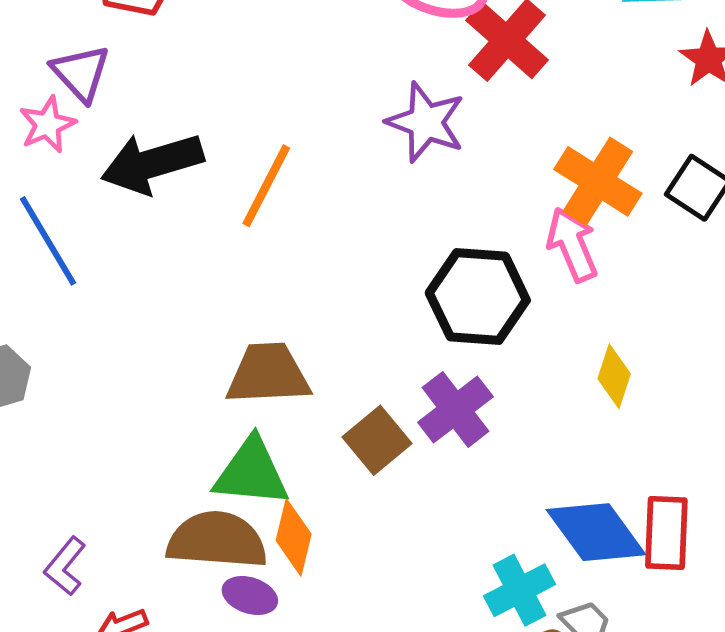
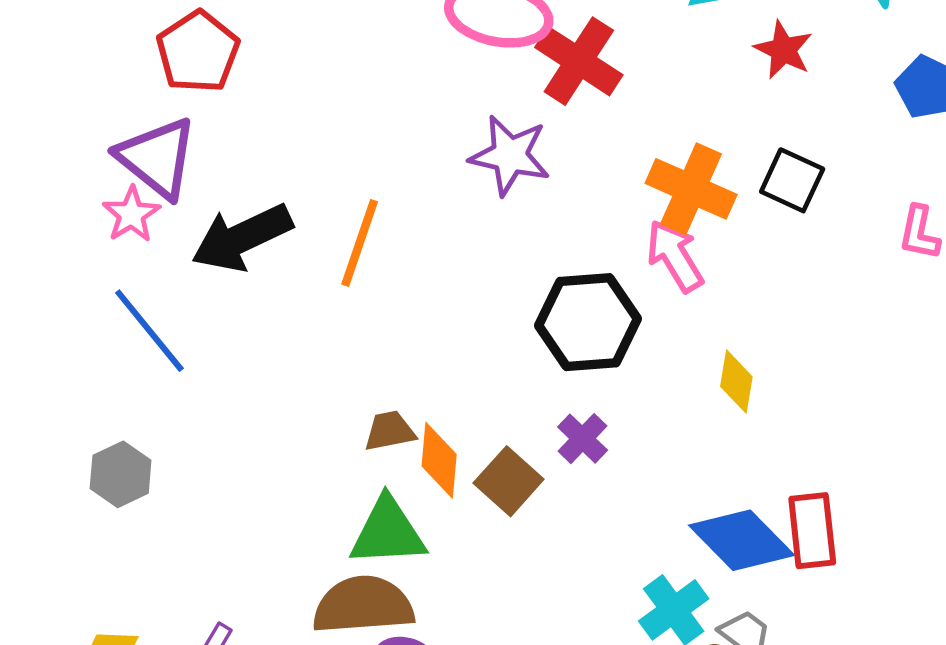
purple triangle: (81, 73) -> (157, 158), size x1.4
brown trapezoid: (268, 374) -> (390, 431), size x0.6
purple cross: (455, 409) -> (583, 439), size x0.7
orange diamond: (294, 537) -> (439, 460), moved

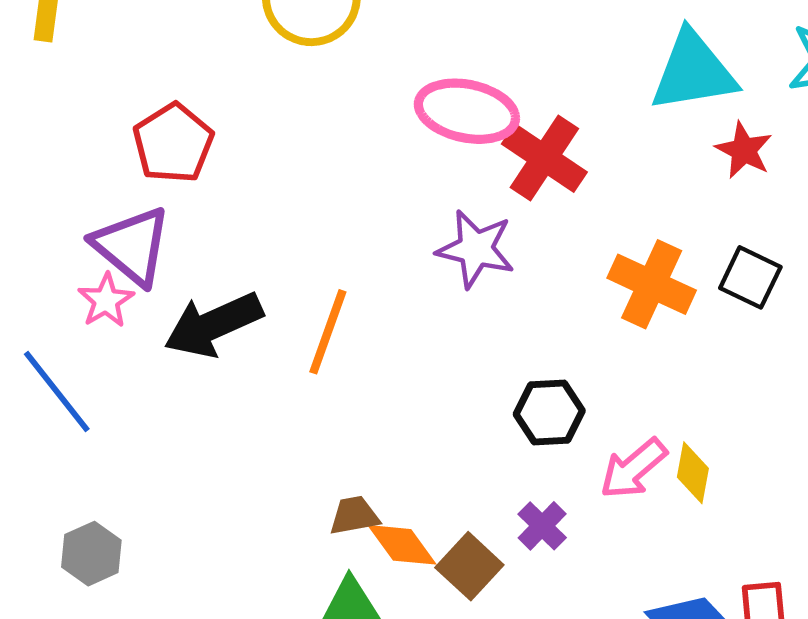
pink arrow: (675, 256) -> (633, 469), moved, turned -100
black hexagon: (588, 322) -> (549, 412), size x0.7
blue line: (149, 331) -> (57, 392), moved
orange diamond: (439, 460) -> (402, 545), turned -42

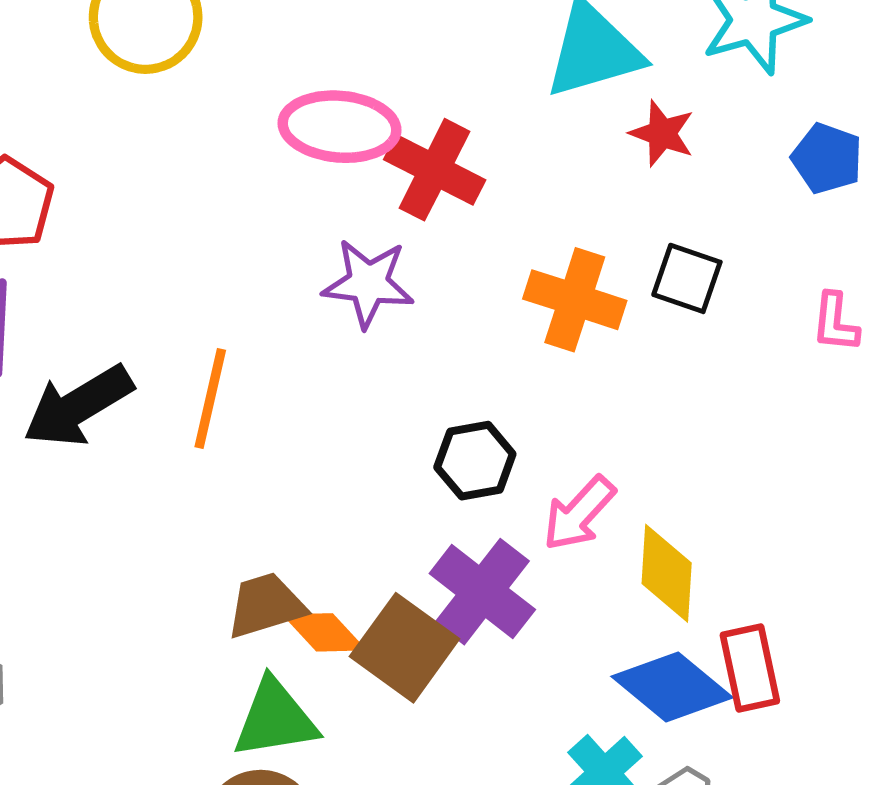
yellow diamond: (693, 473) -> (667, 573), moved, size x1.4
brown trapezoid: (354, 516) -> (266, 605), size x1.4
purple cross: (542, 526) -> (482, 592), size x1.8
brown square: (469, 566) -> (405, 648), size x1.4

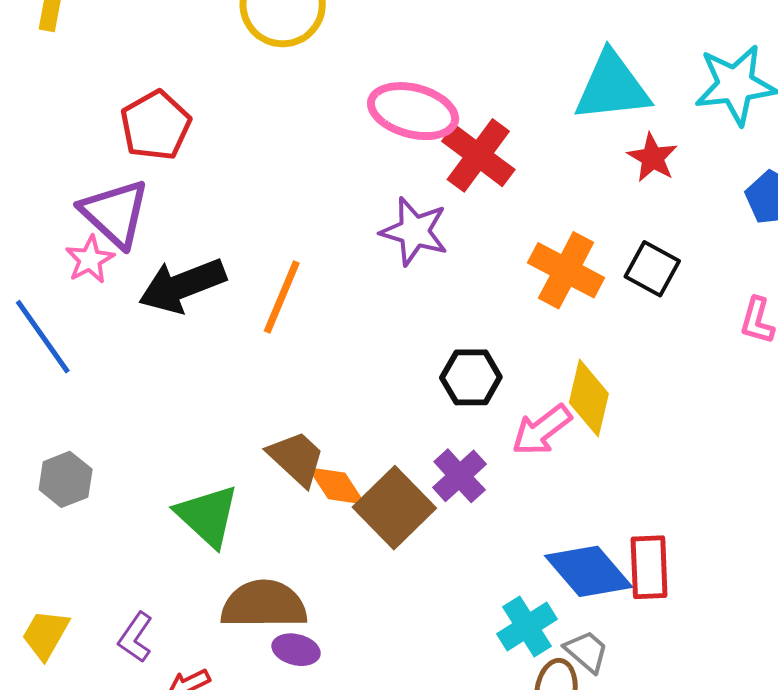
yellow diamond: (667, 573) -> (589, 398), moved
purple cross: (482, 592) -> (460, 476), size x0.7
brown trapezoid: (266, 605) -> (296, 458), turned 50
green triangle: (275, 719) -> (207, 516), moved, turned 42

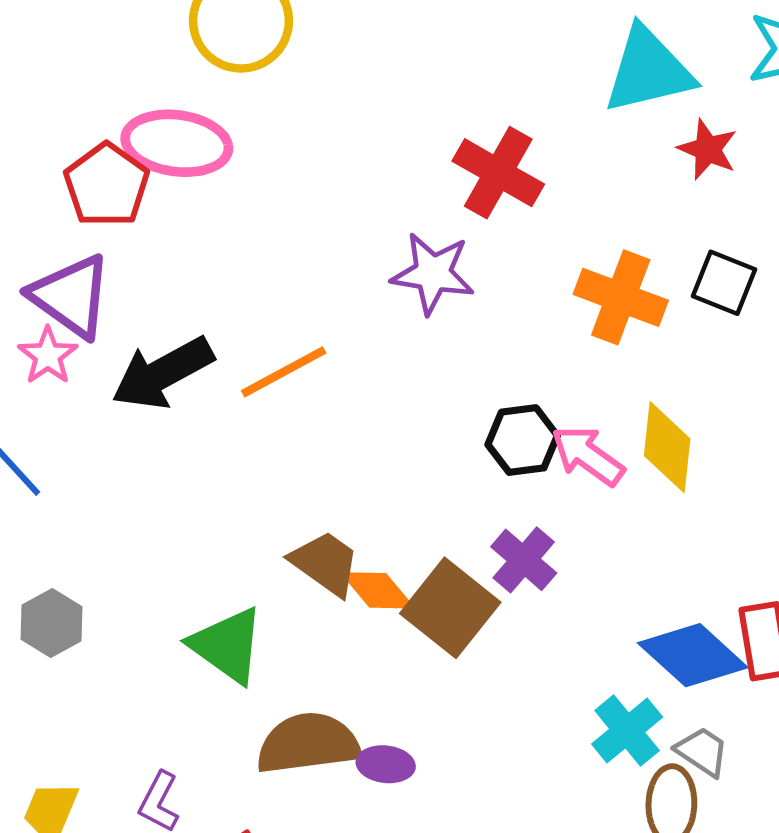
pink ellipse: (413, 111) -> (177, 143), moved
orange line: (282, 297) -> (284, 372), turned 46
pink arrow: (542, 430) -> (588, 456), moved, turned 80
purple ellipse: (296, 650) -> (386, 764), moved

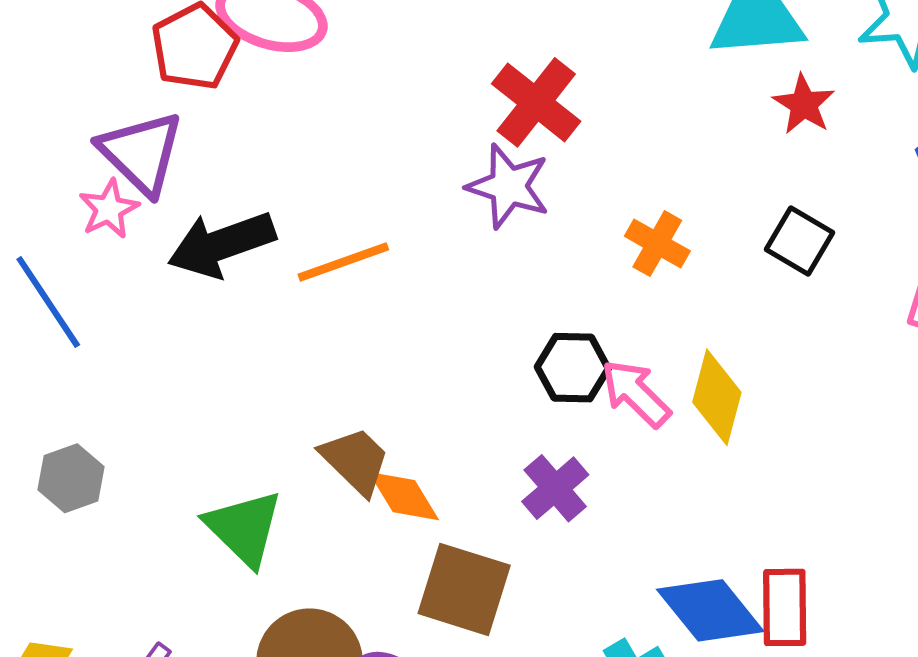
red cross: (498, 173) -> (536, 102), moved
orange cross: (621, 297) -> (657, 244), moved, size x0.7
brown square: (450, 608) -> (464, 589), moved, turned -30

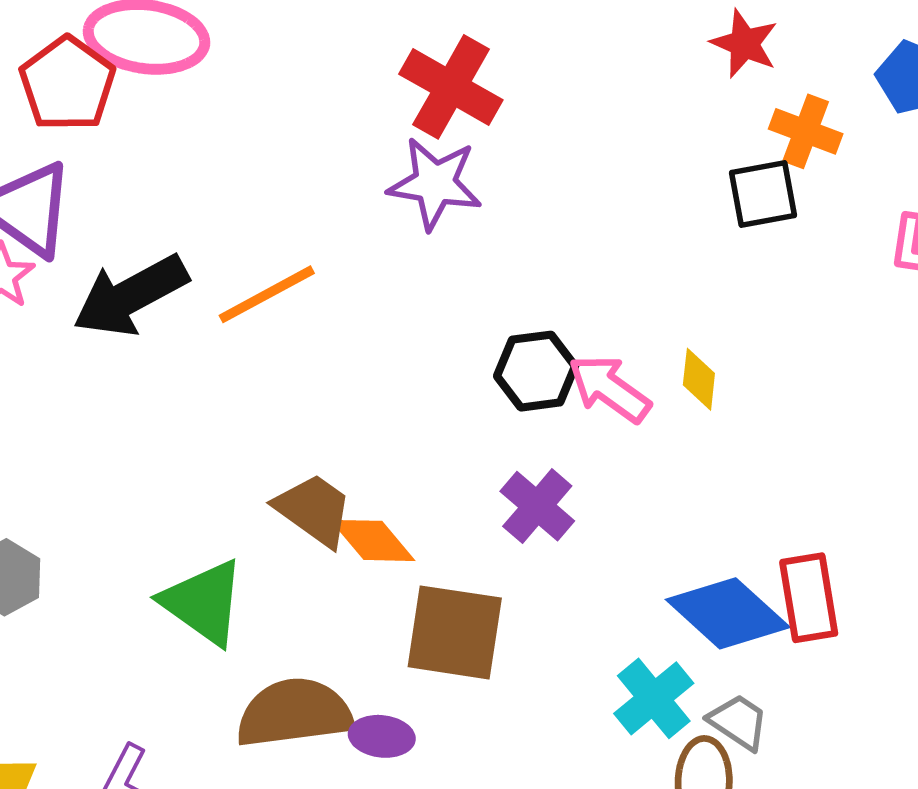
black square: (800, 241) -> (763, 194), turned -32
orange cross: (657, 244) -> (806, 131), moved
yellow diamond: (717, 397) -> (699, 379), size x0.6

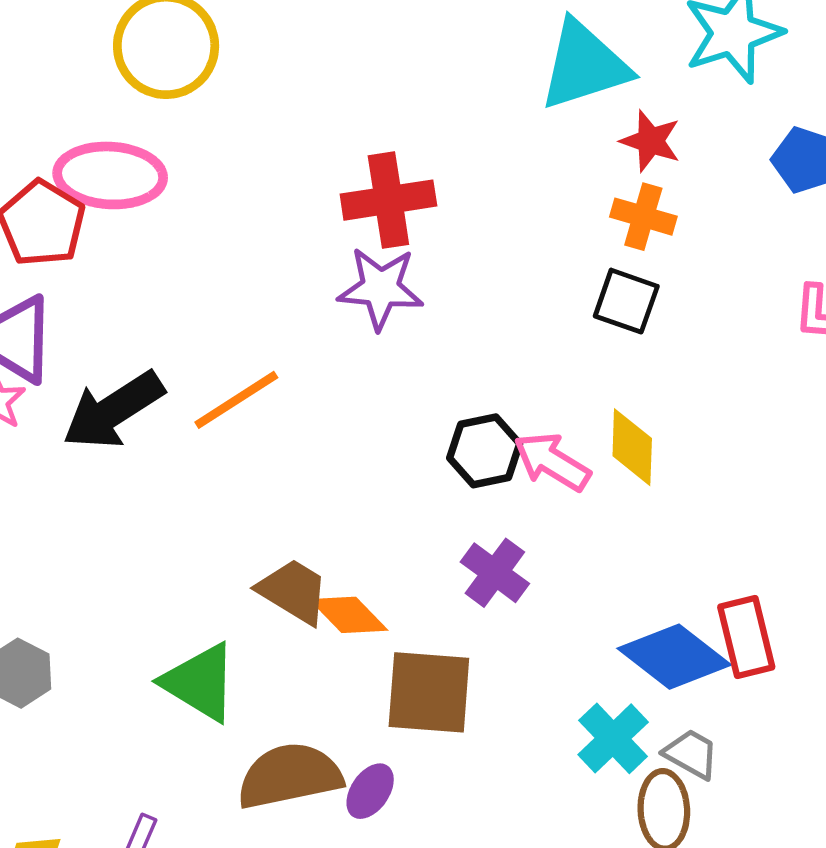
red cross: (451, 87) -> (388, 200), turned -34
orange cross: (806, 131) -> (643, 217), moved
black square: (763, 194) -> (626, 301), moved, turned 34
yellow diamond: (699, 379) -> (632, 447), size x1.4
purple ellipse: (382, 736) -> (370, 791), turned -58

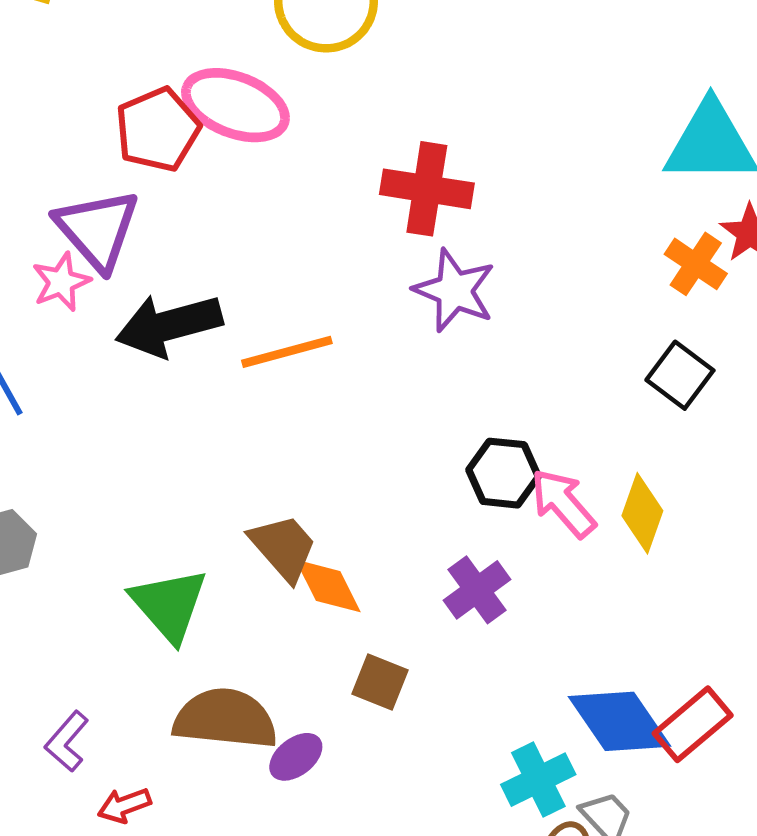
red cross: (388, 200) -> (427, 189), moved
orange cross: (643, 217) -> (696, 264), moved
red rectangle: (746, 637) -> (693, 724), turned 46
brown square: (429, 692) -> (380, 682), size x0.6

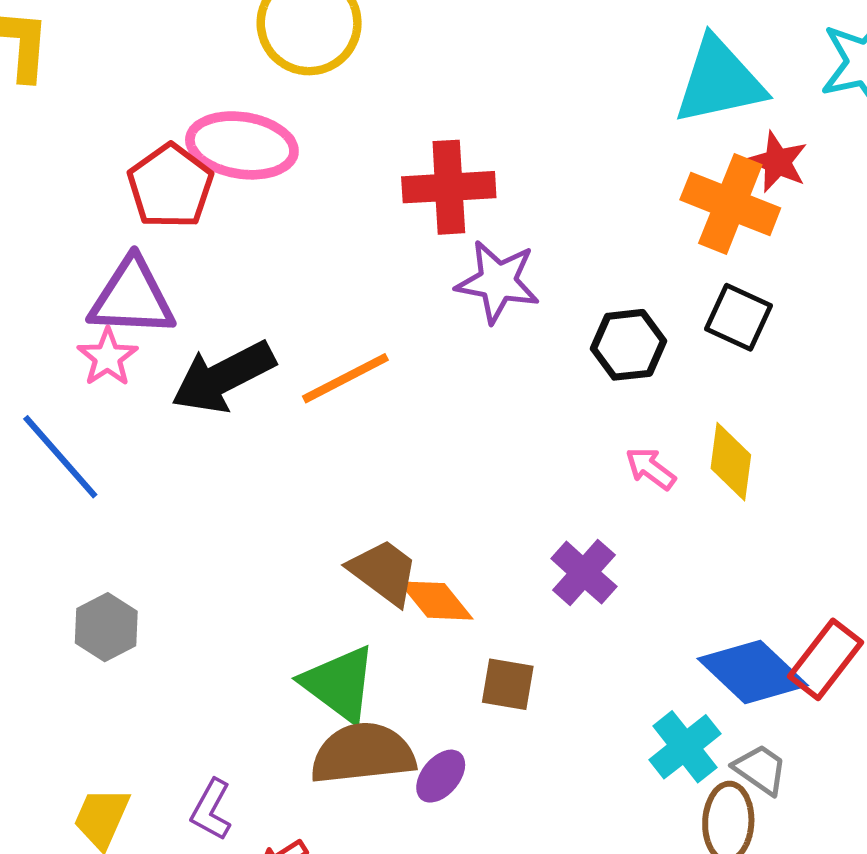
purple triangle: (97, 229) -> (132, 298), turned -34
orange cross: (696, 264) -> (730, 204), size x1.5
black hexagon: (503, 473) -> (629, 345), moved
pink arrow: (563, 503) -> (651, 469), size x0.7
green triangle: (169, 605) -> (339, 684), moved

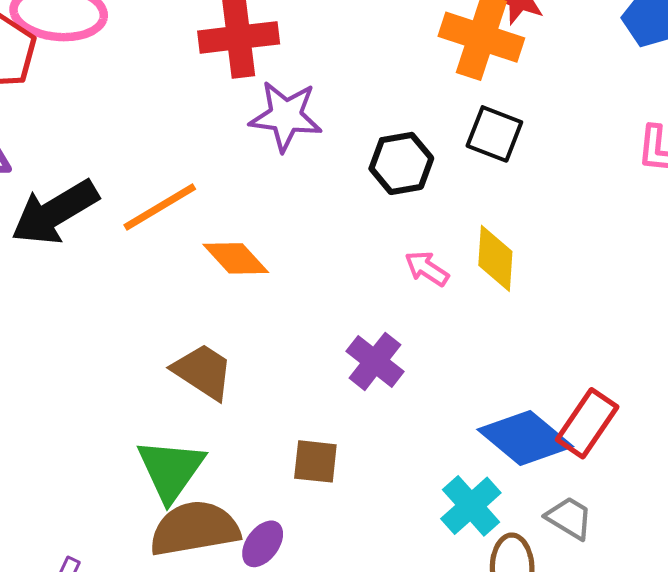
orange diamond: (436, 600) -> (236, 258), moved
green triangle: (339, 684) -> (171, 470), turned 32
gray trapezoid: (760, 769) -> (569, 518), moved

